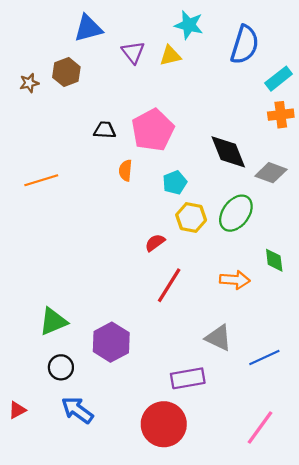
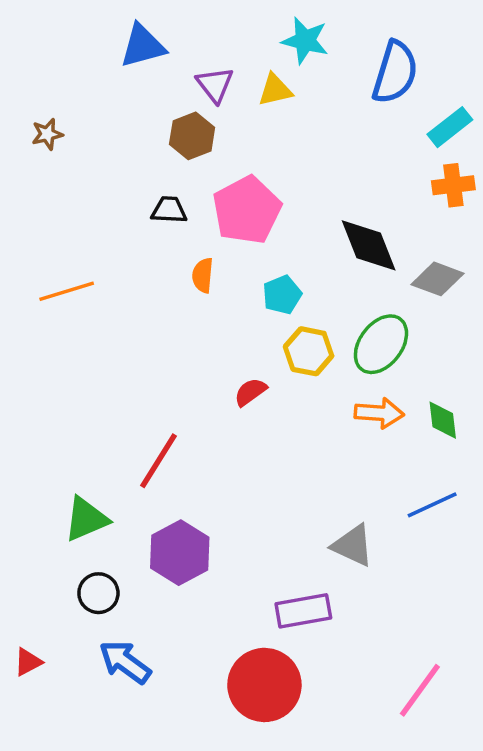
brown hexagon: (66, 72) -> (192, 136), moved
orange arrow: (235, 280) -> (379, 413), moved
red line: (169, 285) -> (159, 461), moved
blue line: (264, 357) -> (432, 505), moved

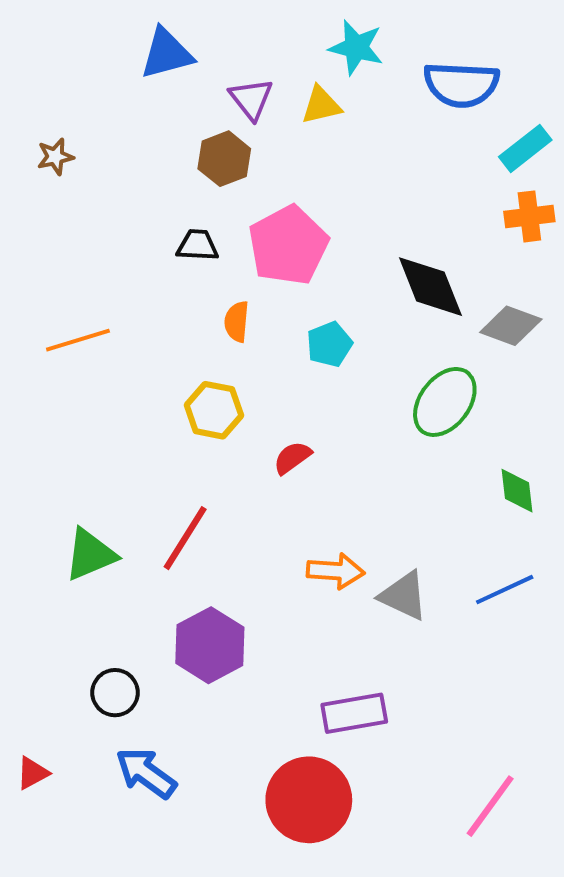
blue semicircle: (395, 72) -> (461, 85), turned 76
yellow hexagon: (309, 351) -> (214, 410), moved
orange arrow: (379, 413) -> (336, 571), moved
green triangle: (86, 519) -> (90, 555), moved
gray triangle: (353, 545) -> (404, 596), moved

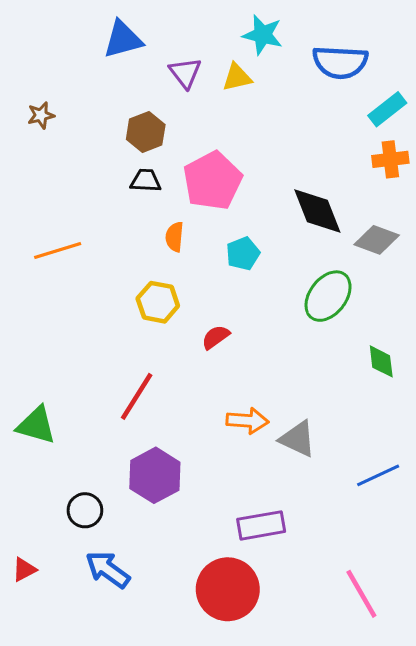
brown hexagon: (224, 159) -> (146, 132), moved
green triangle: (90, 555) -> (36, 425), moved, turned 39
blue line: (505, 590) -> (378, 475), moved
pink line: (490, 806) -> (361, 594), turned -66

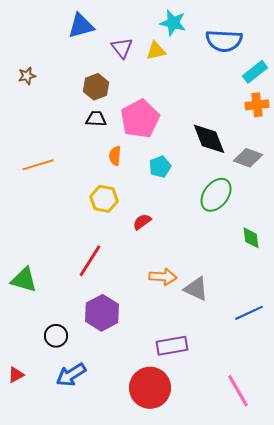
blue arrow: (108, 570) -> (71, 375), turned -68

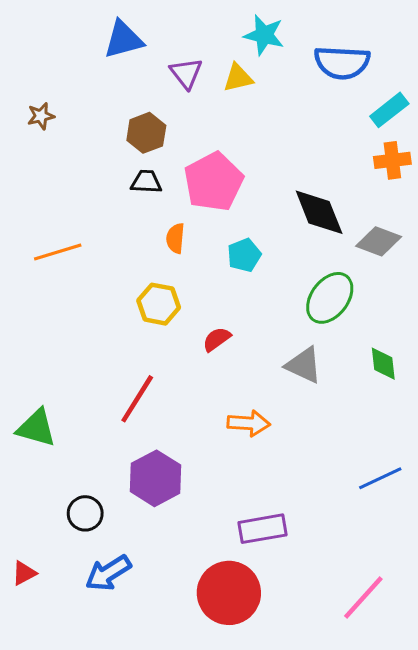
gray triangle: (196, 289) -> (304, 365), moved
pink line: (238, 391) -> (363, 598), turned 72

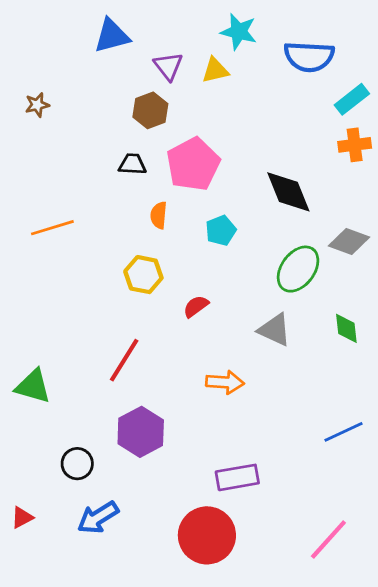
brown hexagon: (146, 133) -> (150, 110), moved
gray diamond: (379, 241) -> (349, 241), moved

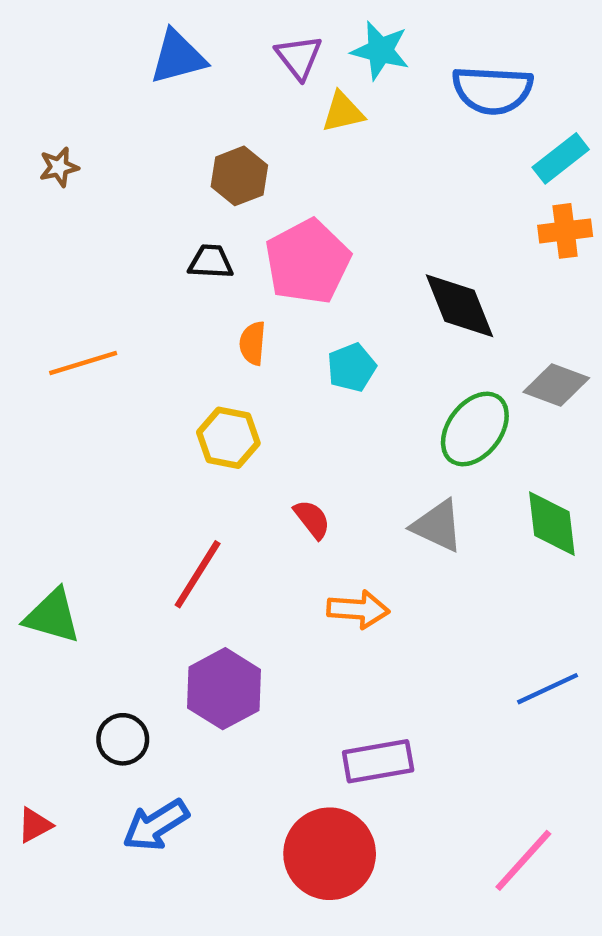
purple triangle: (168, 66) -> (299, 57), moved
red semicircle: (196, 306) -> (312, 519), moved, turned 88
green diamond: (346, 328) -> (552, 524), size x1.4

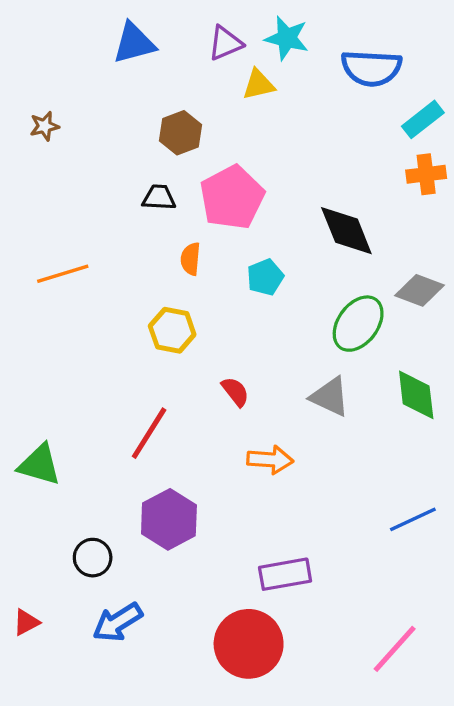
purple triangle: (299, 57) -> (225, 43), turned 45

